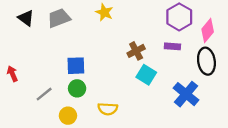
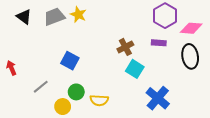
yellow star: (104, 12) -> (78, 15), moved
pink diamond: (208, 31) -> (191, 28), turned 55
blue square: (76, 66) -> (70, 61), turned 30
green circle: (77, 88) -> (76, 92), moved
blue cross: (186, 94) -> (158, 98), moved

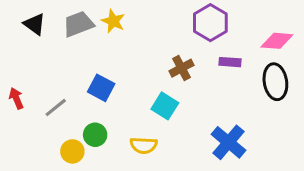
purple hexagon: (165, 16) -> (210, 23), moved
cyan square: (135, 69) -> (165, 106), moved
gray line: (41, 87) -> (56, 107), moved
green circle: (76, 92) -> (95, 135), moved
yellow circle: (63, 107) -> (72, 151), moved

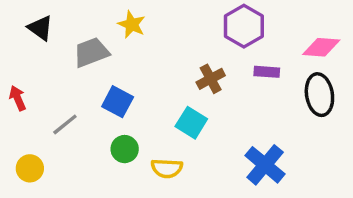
gray trapezoid: (78, 24) -> (91, 52), moved
red arrow: (16, 98) -> (18, 98), moved
green circle: (95, 135) -> (125, 149), moved
yellow circle: (72, 151) -> (30, 168), moved

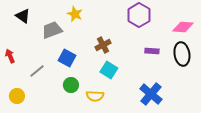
purple rectangle: (267, 72) -> (152, 51), moved
brown cross: (211, 79) -> (103, 45), moved

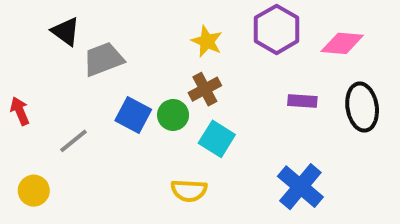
yellow star: (75, 14) -> (207, 41), moved
black triangle: (23, 16) -> (66, 31), moved
pink diamond: (183, 27) -> (342, 43), moved
green circle: (71, 85) -> (173, 115), moved

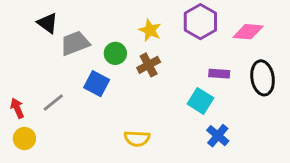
red arrow: (20, 111) -> (17, 108), moved
green circle: (173, 115) -> (115, 53), moved
cyan square: (217, 139) -> (200, 101), moved
blue cross: (300, 187) -> (218, 136), size x0.7

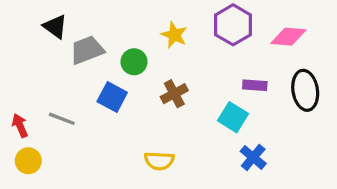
brown cross: (149, 65) -> (174, 94), moved
gray line: (53, 102) -> (62, 119), turned 60

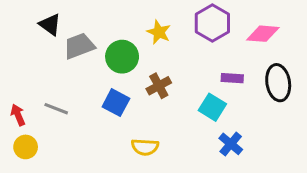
green circle: (134, 62) -> (122, 57), size x1.4
blue square: (112, 97) -> (116, 103), moved

